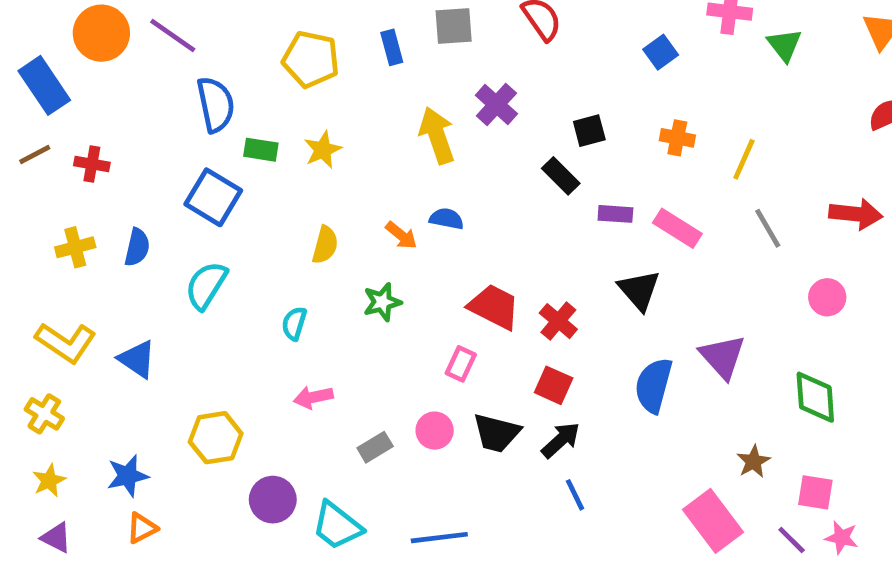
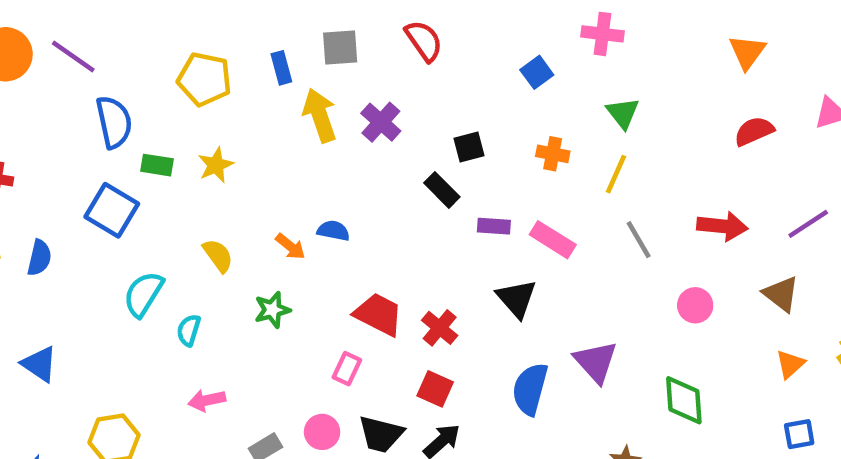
green triangle: (784, 45) -> (623, 113), moved
yellow arrow: (437, 135) -> (320, 115), moved
yellow semicircle: (325, 245) -> (218, 256), turned -51
cyan semicircle: (206, 285) -> (143, 294), moved

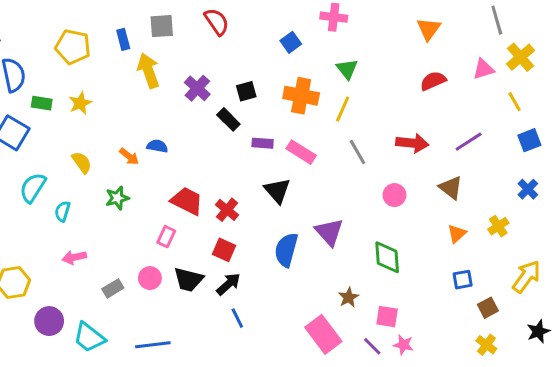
purple cross: (381, 122) -> (197, 88), moved
orange cross: (553, 154) -> (301, 96), size x1.6

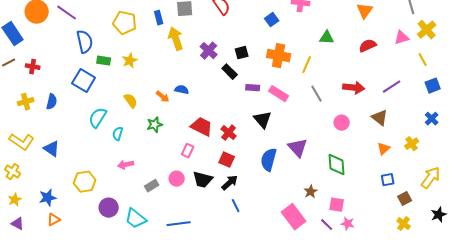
green triangle: (347, 69) -> (327, 38), moved, turned -49

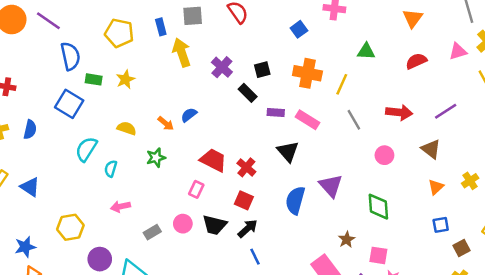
blue semicircle: (182, 90) -> (189, 115), turned -48
yellow semicircle: (131, 101) -> (127, 128), turned -35

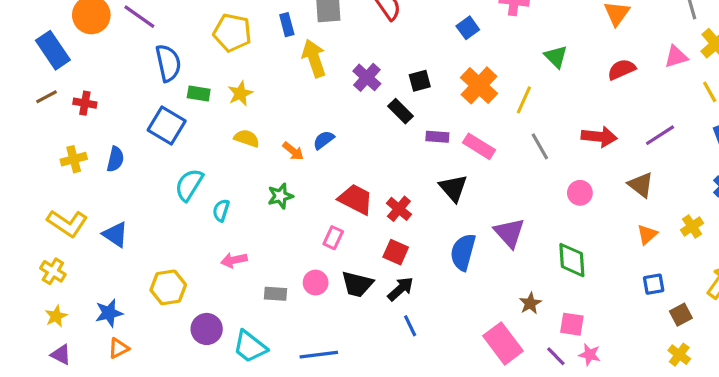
green triangle: (366, 51) -> (556, 57), turned 42
orange cross: (307, 73) -> (479, 85), turned 32
yellow semicircle: (127, 128) -> (247, 138), moved
gray rectangle: (152, 232) -> (276, 294), turned 35

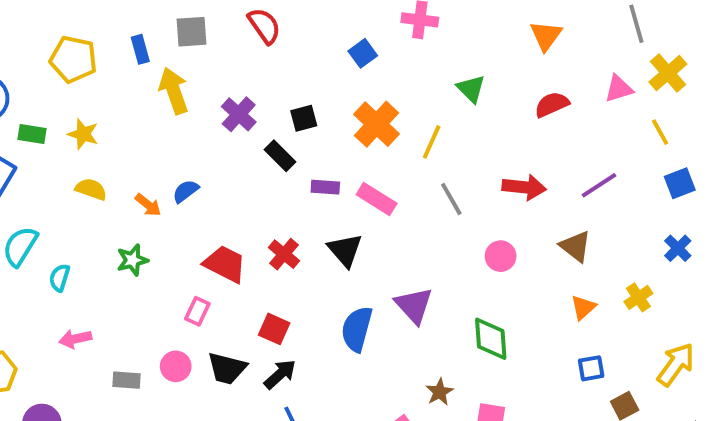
yellow star: (240, 93) -> (83, 134), turned -30
red cross: (399, 209) -> (284, 254), moved

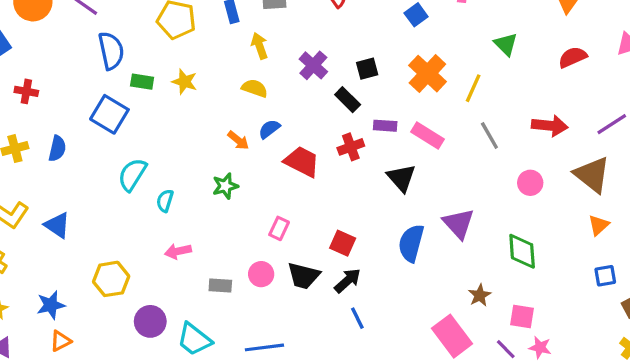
yellow arrow: (174, 91) -> (260, 46), size x0.7
yellow semicircle: (91, 189) -> (255, 88), moved
brown triangle: (575, 246) -> (592, 175), size x1.4
red cross: (284, 254) -> (351, 147), moved, turned 30
red trapezoid: (225, 264) -> (302, 162), moved

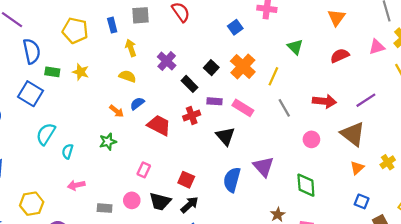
black square: (367, 69) -> (211, 68), moved, turned -32
blue square: (605, 276) -> (362, 201), turned 32

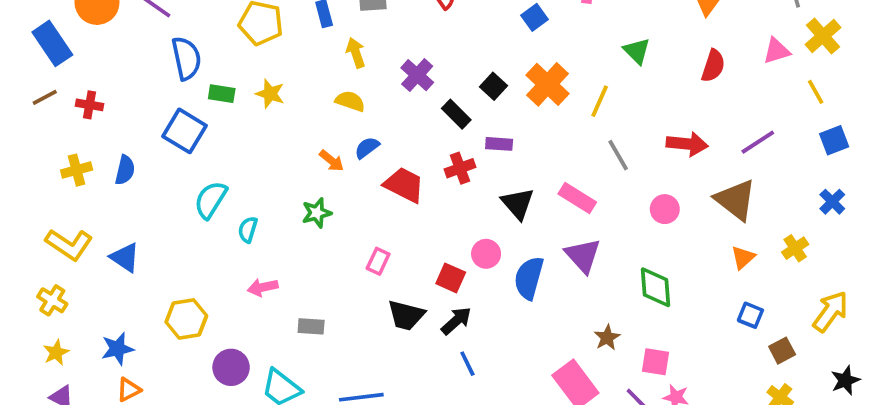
red semicircle: (340, 56) -> (713, 66), turned 132
pink rectangle: (243, 108) -> (577, 198), moved
pink circle: (132, 200) -> (486, 254), moved

